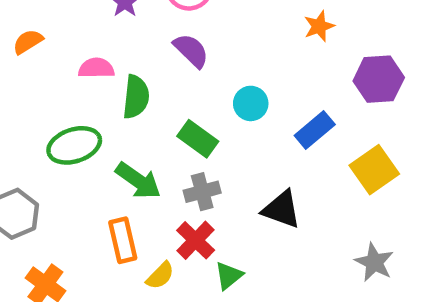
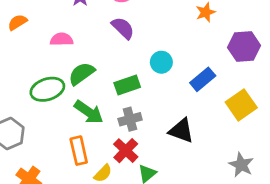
green semicircle: (136, 97) -> (82, 74), moved, turned -132
green rectangle: (198, 139) -> (127, 85), turned -55

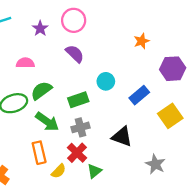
gray star: (241, 165) -> (155, 164), moved

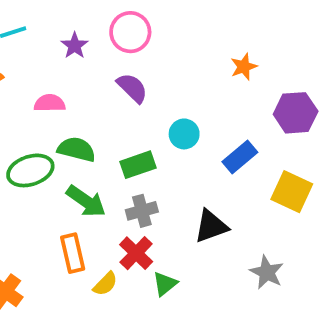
green semicircle: (41, 91) -> (76, 149), turned 50
yellow square: (170, 116) -> (292, 192), turned -30
black triangle: (122, 137) -> (211, 226), turned -40

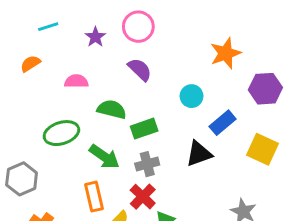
orange star: (244, 67) -> (226, 53), size x1.5
cyan circle: (184, 134) -> (192, 96), moved
green semicircle: (76, 149) -> (112, 109), moved
black triangle: (211, 226) -> (199, 154), moved

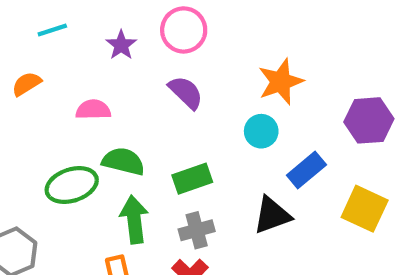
orange star: (226, 53) -> (281, 82), moved
green semicircle: (112, 109) -> (123, 161), moved
green arrow: (104, 157) -> (134, 219), turned -132

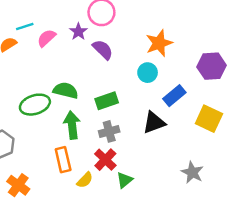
cyan line: (52, 30) -> (25, 26), moved
purple star: (121, 45) -> (78, 32), moved
pink semicircle: (93, 110) -> (46, 38), moved, turned -42

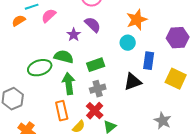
purple star: (78, 32) -> (74, 35), moved
blue rectangle: (174, 96) -> (149, 61), turned -42

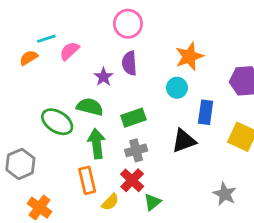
purple semicircle: (93, 25) -> (129, 63), turned -138
green ellipse: (40, 68) -> (57, 122), turned 50

